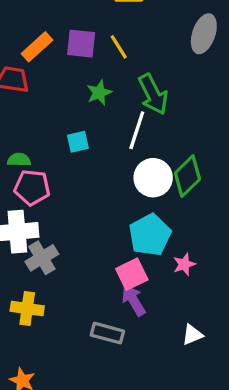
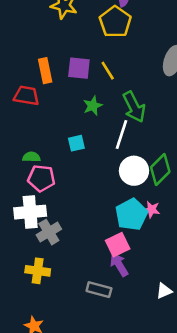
orange rectangle: (37, 47) -> (45, 71), turned -60
pink star: (184, 264) -> (152, 210), moved, turned 30

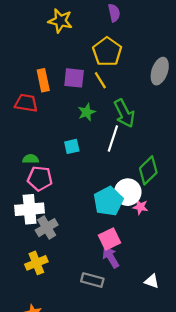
yellow pentagon: (115, 22) -> (107, 52), moved
white circle: (134, 171) -> (128, 192), moved
cyan pentagon: (131, 215) -> (108, 201), moved
yellow cross: (38, 271) -> (36, 263), turned -30
white triangle: (164, 291) -> (152, 281), turned 42

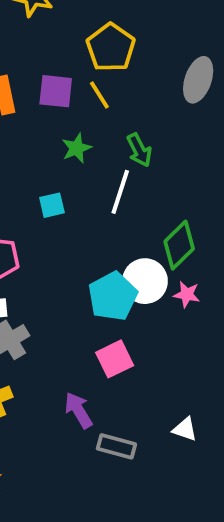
green arrow: (124, 113) -> (139, 150), size x0.7
pink star: (140, 207) -> (187, 294), moved
purple arrow: (111, 257) -> (78, 410), moved
gray rectangle: (92, 280) -> (116, 446), moved

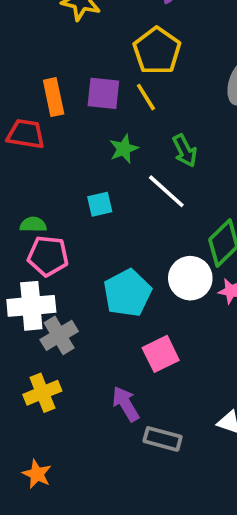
white line: (120, 192) -> (166, 191), turned -66
cyan pentagon: (113, 296) -> (127, 293), moved

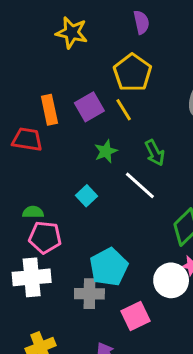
purple square: (103, 93) -> (89, 107), turned -36
cyan square: (100, 204) -> (87, 196), turned -30
white circle: (190, 278) -> (171, 280), moved
gray cross: (59, 335) -> (89, 294), moved, turned 32

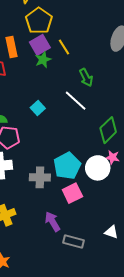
yellow pentagon: (132, 73) -> (39, 21), moved
green star: (106, 151) -> (43, 60), moved
cyan pentagon: (109, 267) -> (67, 166), moved

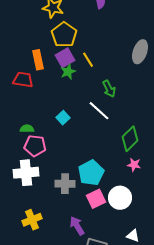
white circle: (98, 168) -> (120, 198), moved

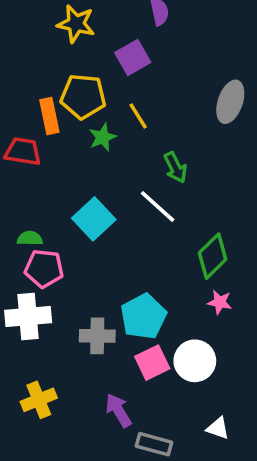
yellow pentagon: (64, 35) -> (83, 96), moved, turned -30
purple square: (65, 58) -> (133, 57), moved
cyan square: (63, 118) -> (94, 219), size x1.6

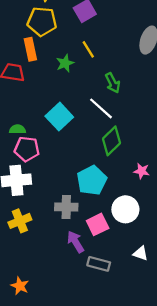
yellow pentagon: (83, 96) -> (42, 21), moved
green diamond: (213, 256) -> (111, 141), moved
gray cross: (97, 336) -> (66, 207), moved
pink square: (152, 363) -> (98, 224), moved
yellow cross: (39, 400) -> (20, 221), moved

